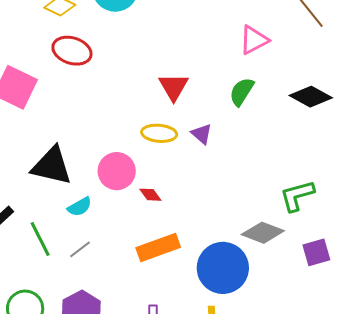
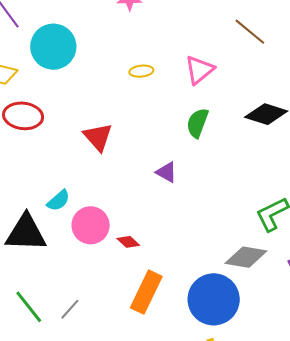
red triangle: (174, 87) -> (98, 137), moved
yellow ellipse: (159, 133) -> (141, 71), moved, size x0.7
cyan semicircle: (80, 207) -> (58, 201), moved
orange rectangle: (158, 248) -> (146, 292), turned -33

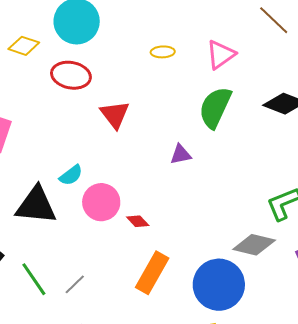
red ellipse: (23, 116) -> (71, 75), moved
green semicircle: (197, 123) -> (215, 107), size x1.4
purple triangle: (166, 172) -> (181, 154), turned -45

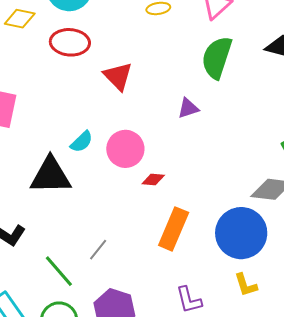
pink circle: (101, 202) -> (125, 149), moved
red diamond: (138, 221) -> (153, 180), turned -35
green line: (34, 279) -> (59, 271), moved

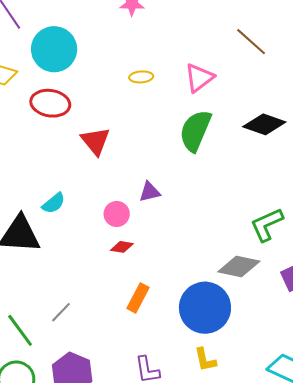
purple triangle: (188, 108) -> (150, 192), moved
pink circle: (125, 149) -> (117, 214), moved, size x0.7
orange rectangle: (174, 229) -> (138, 298), size x0.7

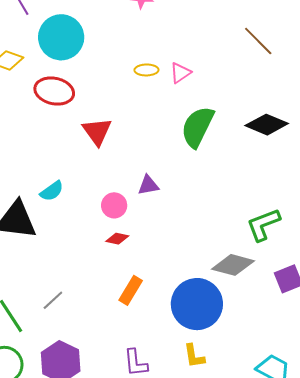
pink triangle: (199, 78) -> (180, 73), moved, size x0.7

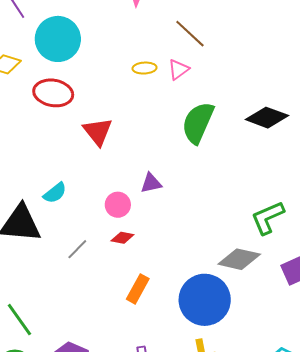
brown line: (258, 41) -> (190, 34), moved
gray line: (53, 300) -> (77, 249), moved

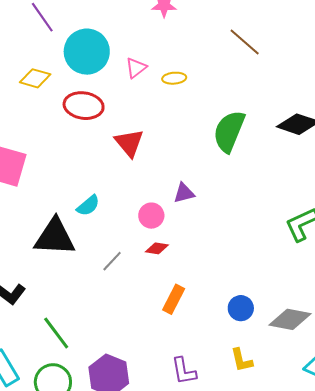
brown line: (190, 34) -> (245, 42), moved
pink triangle: (178, 69) -> (136, 68), moved
gray diamond: (239, 259) -> (290, 319), moved
blue circle: (205, 300) -> (241, 308), size x0.5

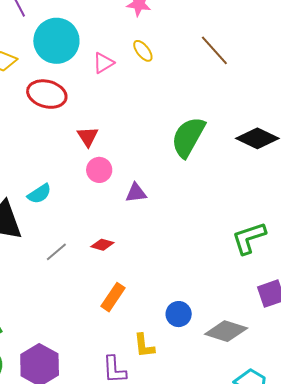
yellow ellipse: (174, 78) -> (143, 51), moved, turned 50
red triangle: (129, 143) -> (88, 137), size x0.7
pink circle: (151, 216) -> (99, 170), moved
yellow L-shape: (242, 360) -> (144, 346), moved

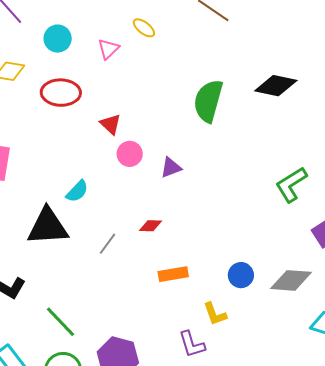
cyan circle: (56, 41) -> (58, 39), size x0.6
orange rectangle: (113, 297) -> (173, 274), turned 60

